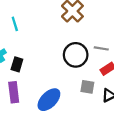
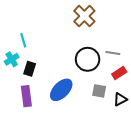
cyan line: (15, 24) -> (23, 40), moved
blue ellipse: (49, 100) -> (61, 90), moved

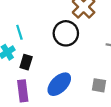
black circle: (88, 59) -> (66, 33), moved

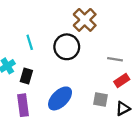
cyan line: (19, 32) -> (30, 42), moved

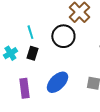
black rectangle: (26, 76) -> (32, 53), moved

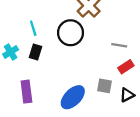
blue ellipse: (57, 82) -> (73, 97), moved

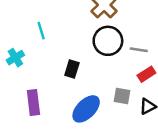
black circle: (71, 33) -> (108, 41), moved
black rectangle: (35, 52) -> (72, 69), moved

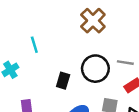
black circle: (108, 41) -> (95, 69), moved

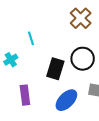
black rectangle: (63, 81) -> (55, 69), size x1.5

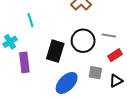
purple rectangle: (25, 95) -> (24, 62), moved

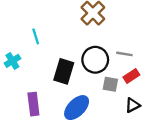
purple rectangle: (24, 62) -> (33, 104), moved
gray square: (95, 73) -> (110, 84), moved

